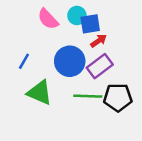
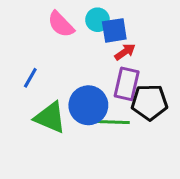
blue circle: (70, 61) -> (88, 105), moved
purple rectangle: (100, 66) -> (127, 84), turned -40
black pentagon: (118, 97) -> (149, 102), moved

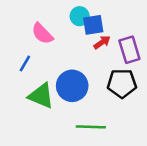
pink semicircle: (61, 24) -> (42, 34), moved
purple rectangle: (127, 84) -> (129, 50), moved, turned -30
green line: (111, 122) -> (91, 127), moved

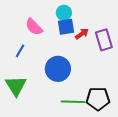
blue square: (93, 25) -> (66, 27), moved
black pentagon: (122, 83) -> (98, 99), moved
green triangle: (41, 96) -> (16, 86), moved, turned 35

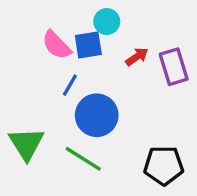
blue square: (66, 27) -> (88, 45), moved
blue line: (20, 51) -> (70, 85), moved
green line: (73, 102) -> (83, 159), moved, turned 30

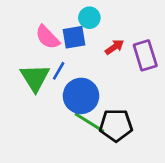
green triangle: (26, 144) -> (35, 78), moved
green line: (83, 159) -> (89, 122), moved
black pentagon: (164, 165) -> (116, 125), moved

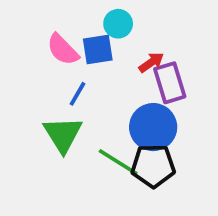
purple rectangle: (145, 55) -> (170, 83), moved
green triangle: (35, 78) -> (63, 134), moved
blue circle: (81, 96) -> (153, 127), moved

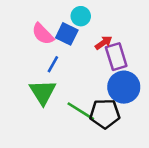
blue square: (98, 50) -> (67, 34), turned 35
blue circle: (153, 127) -> (124, 87), moved

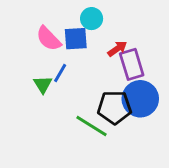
blue square: (67, 34) -> (76, 39), turned -30
green triangle: (43, 92) -> (43, 84), moved, size x0.6
black pentagon: (105, 114) -> (114, 107), moved

